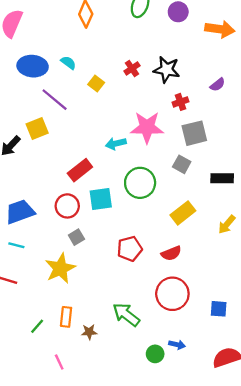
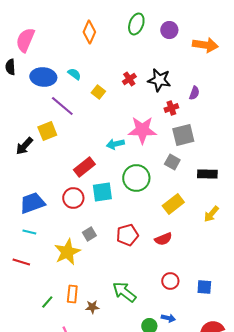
purple semicircle: (217, 85) -> (194, 93), moved, turned -32
gray square: (76, 237) -> (89, 234), moved
red circle: (172, 294) -> (170, 281), moved, size x0.6

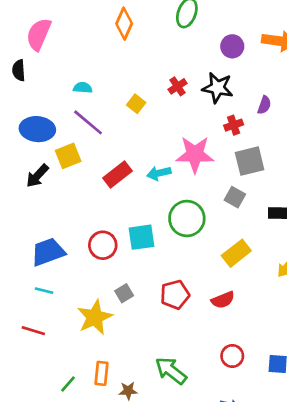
purple circle: (169, 30) -> (232, 46), moved
cyan semicircle: (74, 74) -> (83, 88), moved, turned -32
blue ellipse: (43, 77) -> (37, 129), moved
red rectangle: (84, 167) -> (117, 174), moved

